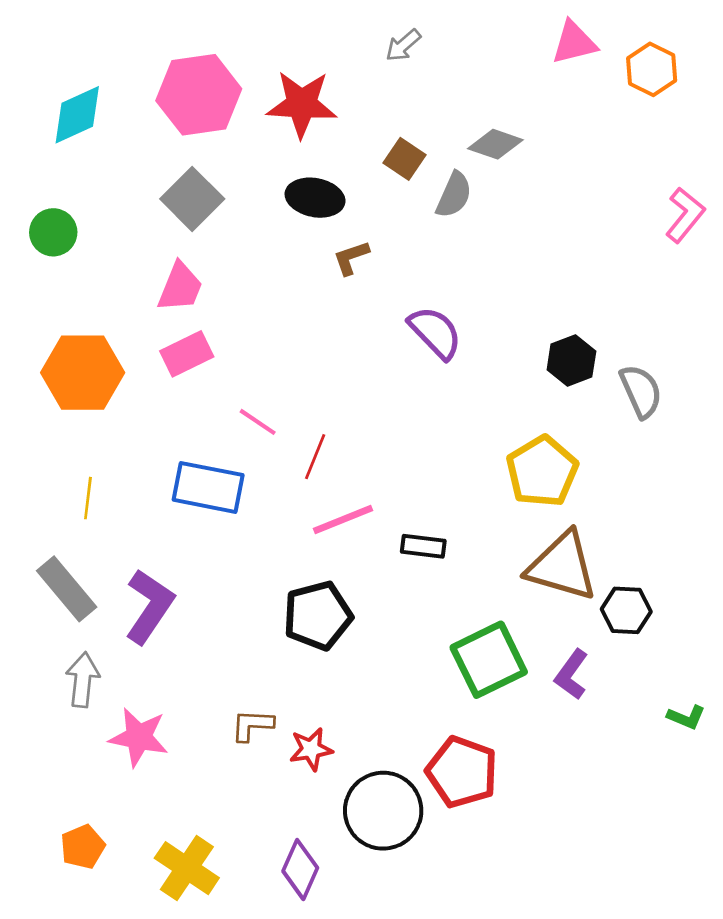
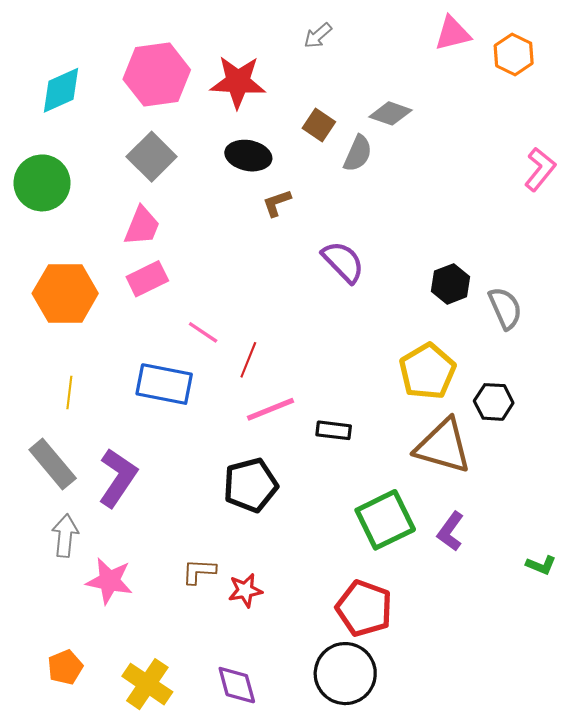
green circle: (53, 232) -> (42, 183), size x1.5
black hexagon: (626, 610) -> (494, 402), moved
black circle: (383, 811) -> (345, 674), moved
purple diamond: (300, 869) -> (237, 685), turned -39

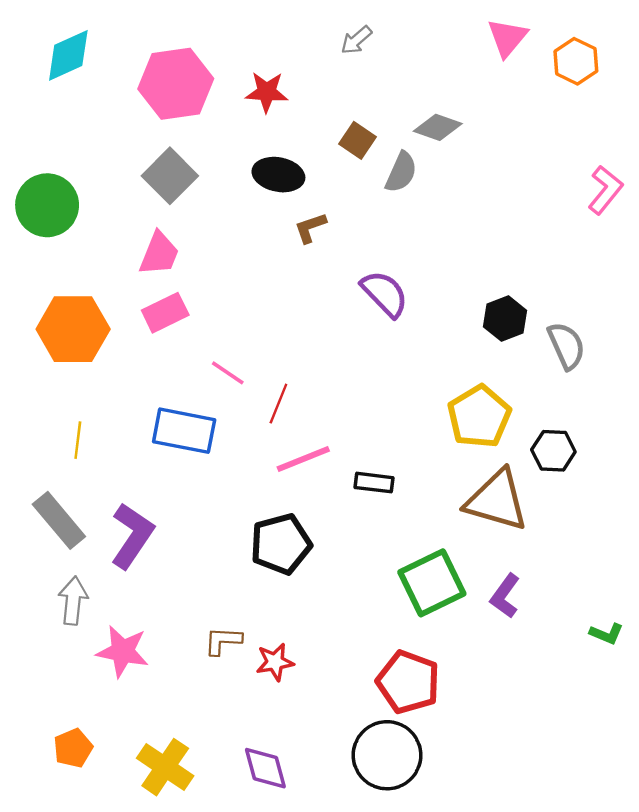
pink triangle: (453, 33) -> (507, 38), turned -36
red star: (238, 82) -> (267, 92), size x0.7
cyan diamond: (61, 90) -> (68, 55), moved

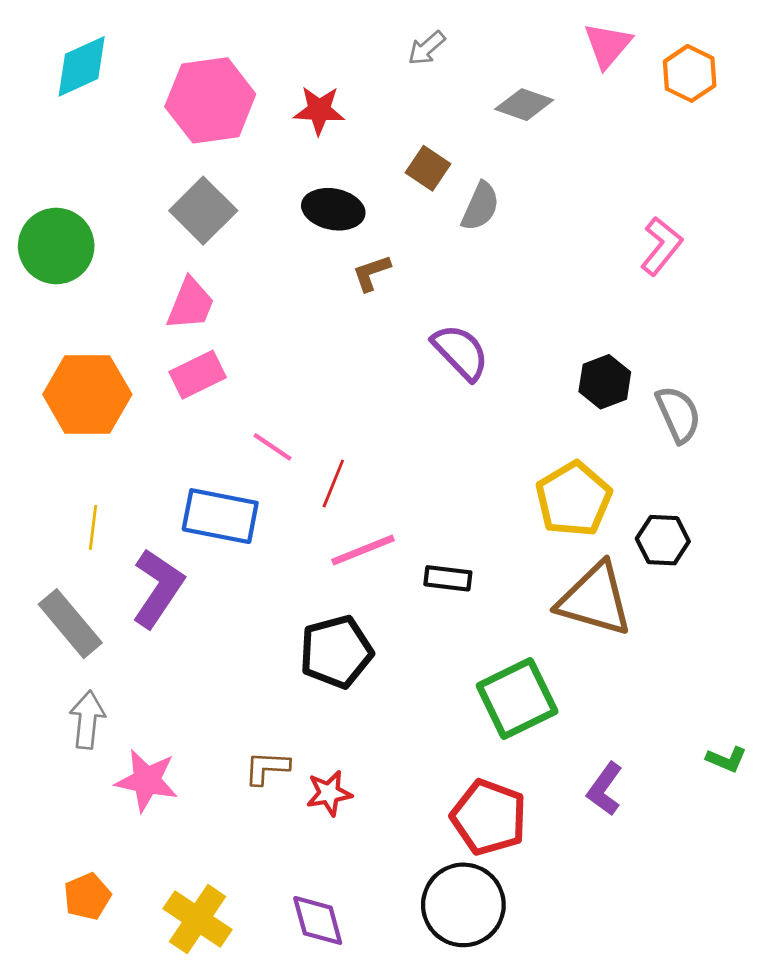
gray diamond: (438, 127) -> (524, 105), moved
pink L-shape: (605, 190) -> (661, 246), moved
purple L-shape: (132, 536) -> (158, 588), moved
purple L-shape: (505, 596) -> (605, 789), moved

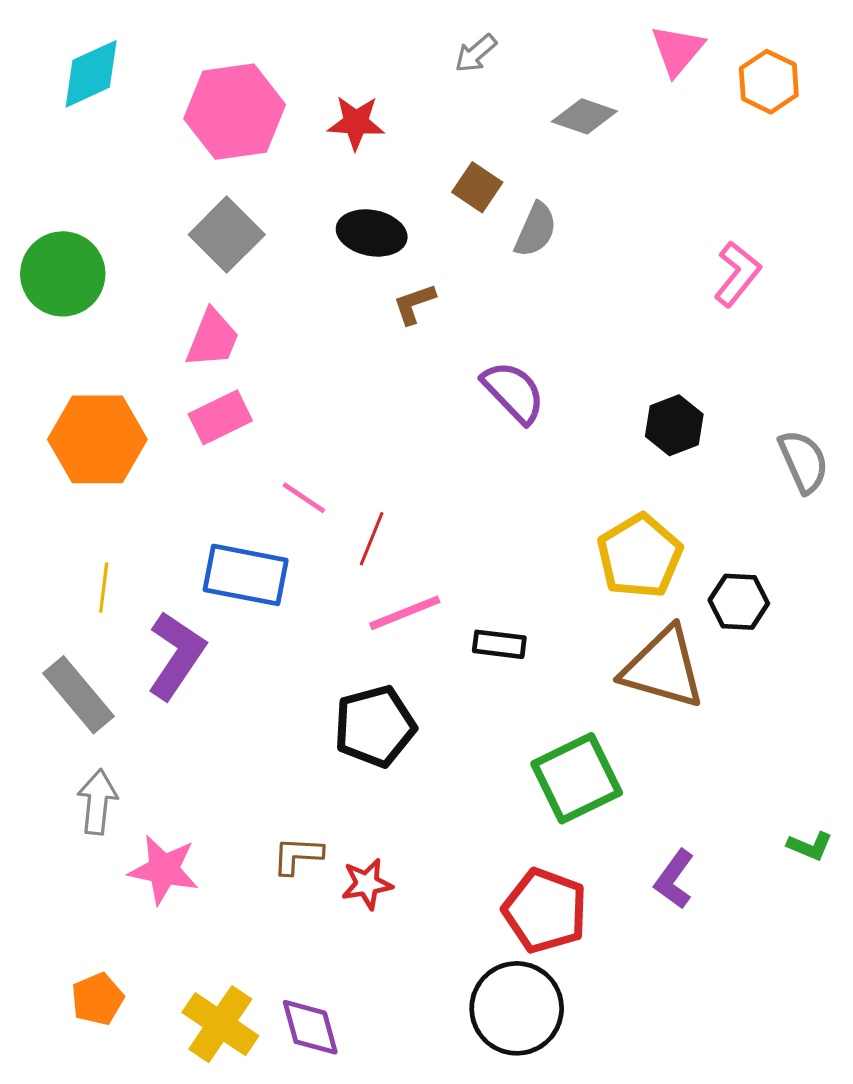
gray semicircle: (678, 414) -> (803, 461), moved
purple diamond: (318, 920) -> (310, 1027), moved

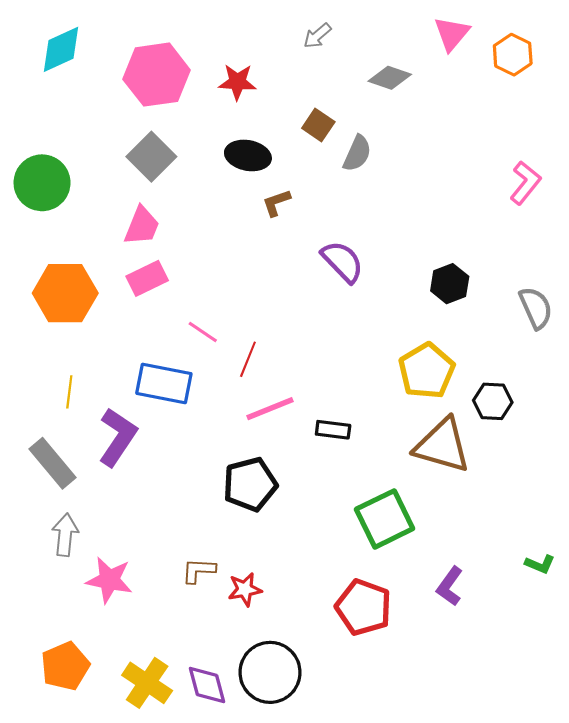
pink L-shape: (737, 274) -> (525, 183), moved
orange pentagon: (97, 999) -> (65, 666), size x1.4
black circle: (517, 1008) -> (270, 672), moved

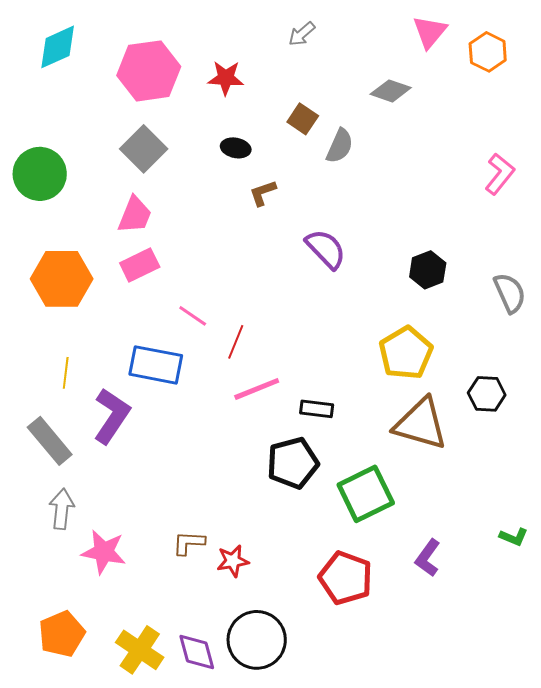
gray diamond: (390, 78) -> (391, 91), moved
black ellipse: (248, 155) -> (236, 148), size x0.7
black hexagon: (493, 401) -> (487, 394), moved
black pentagon: (250, 484) -> (293, 463), moved

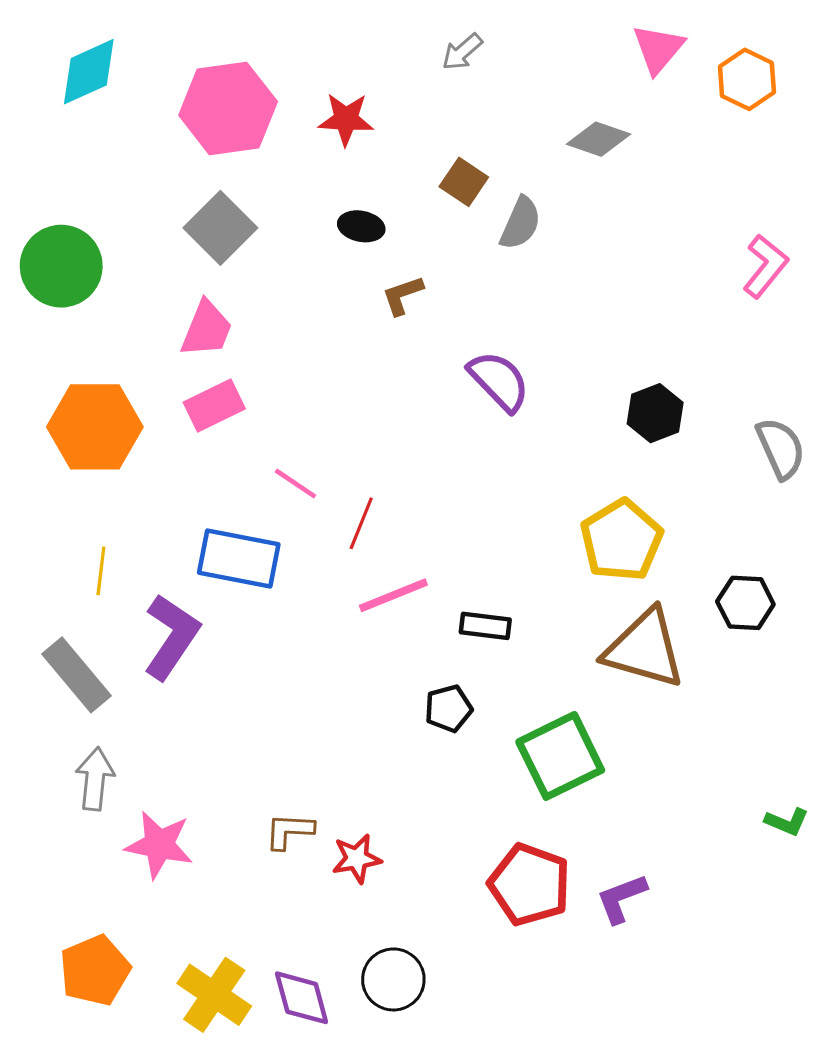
black pentagon: (293, 463) -> (448, 709), size x0.6
purple L-shape: (428, 558) -> (621, 898), moved, turned 33
black circle: (257, 640) -> (393, 979), size x0.7

